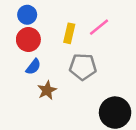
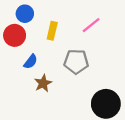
yellow rectangle: (69, 33) -> (52, 31), moved
red circle: (28, 40) -> (15, 35), moved

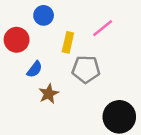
blue circle: (25, 14) -> (44, 15), moved
yellow rectangle: (52, 31) -> (68, 42), moved

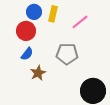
red circle: (17, 40) -> (26, 31), moved
yellow rectangle: (68, 42) -> (53, 14), moved

